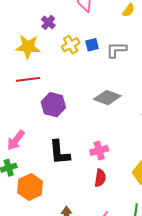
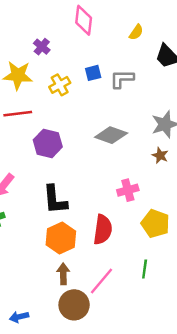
yellow cross: (71, 45) -> (60, 85), moved
pink cross: (99, 150) -> (128, 190), moved
red semicircle: (100, 178) -> (103, 230), size x1.4
orange hexagon: (30, 187) -> (61, 238), moved

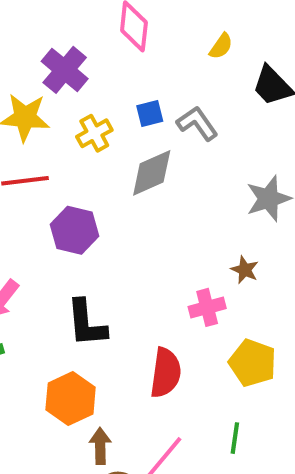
purple cross: (42, 47) -> (65, 70), size x1.6
gray L-shape: (122, 79) -> (197, 123), turned 55
gray diamond: (111, 135) -> (152, 173), moved, turned -44
brown star: (160, 155) -> (245, 270), moved
orange hexagon: (61, 238) -> (71, 398), moved

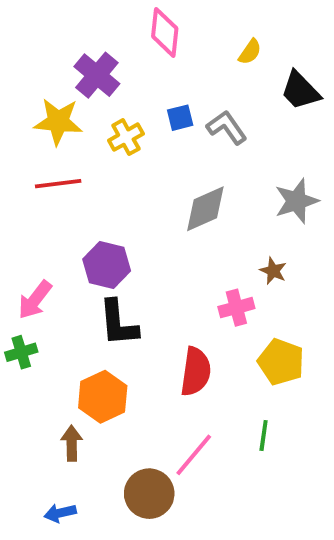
gray diamond: (152, 173) -> (205, 209), moved
purple hexagon: (75, 230) -> (107, 265), moved
brown arrow: (100, 446) -> (72, 443), moved

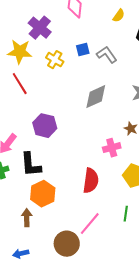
yellow cross: (126, 137) -> (55, 60), turned -30
red line: (58, 184) -> (20, 84), turned 65
black L-shape: (118, 323) -> (31, 165), moved

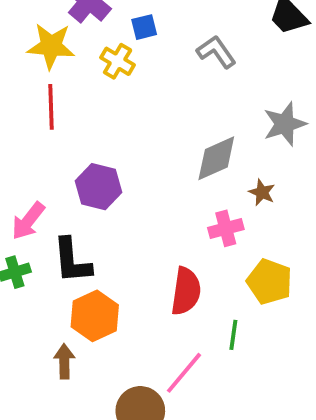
blue square: (83, 50) -> (144, 27), moved
red line: (20, 84) -> (51, 107), turned 30
gray diamond: (96, 97) -> (216, 158), moved
green line: (126, 214) -> (233, 335), moved

